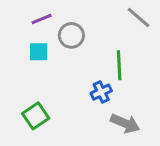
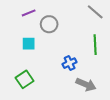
cyan square: (39, 52) -> (29, 44), moved
green line: (119, 65) -> (95, 45), moved

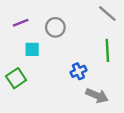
purple line: (29, 13) -> (21, 23), moved
green square: (25, 79) -> (16, 78), moved

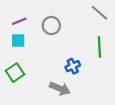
cyan square: (32, 49) -> (18, 41), moved
gray arrow: (97, 96) -> (60, 89), moved

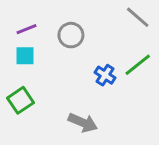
green line: (99, 47) -> (138, 65), turned 54
blue cross: (73, 66) -> (105, 75), moved, turned -32

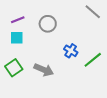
green line: (138, 65) -> (93, 60), moved
gray arrow: (83, 123) -> (44, 70), moved

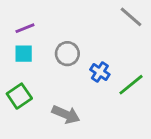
gray circle: (48, 24) -> (67, 54), moved
gray arrow: (44, 70) -> (66, 114), moved

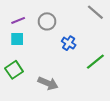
gray circle: (67, 54) -> (47, 21), moved
blue cross: (100, 72) -> (69, 43), moved

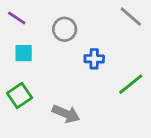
purple line: (18, 20) -> (17, 18), moved, turned 56
blue cross: (69, 43) -> (94, 59), turned -32

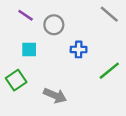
purple line: (17, 18) -> (26, 15), moved
cyan square: (24, 53) -> (29, 49), moved

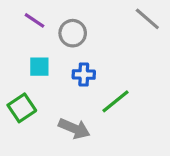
blue cross: (79, 49) -> (84, 74), moved
green line: (109, 71) -> (116, 101), moved

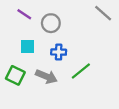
green square: (22, 108) -> (15, 75), turned -30
gray arrow: (74, 128) -> (46, 76), moved

